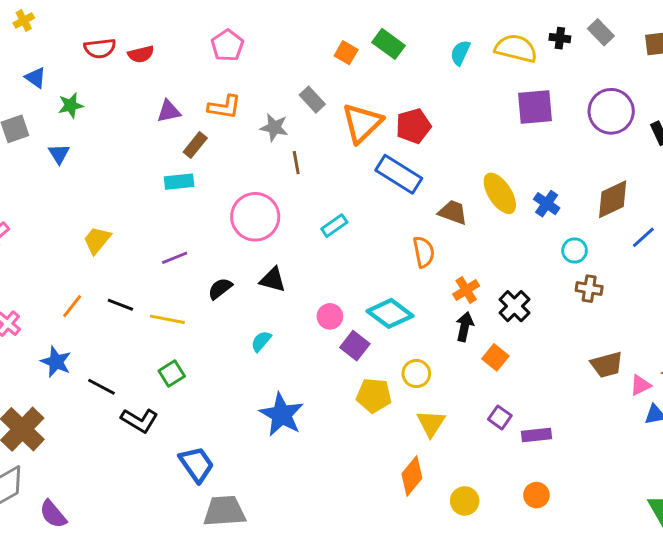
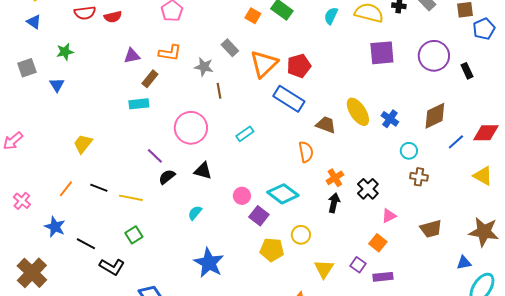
blue triangle: (35, 78) -> (34, 22), moved
purple line: (175, 258) -> (155, 156), moved, turned 66
orange square: (495, 357) -> (378, 243), moved
pink triangle: (640, 385) -> (389, 216), moved
yellow triangle: (431, 423) -> (324, 269), moved

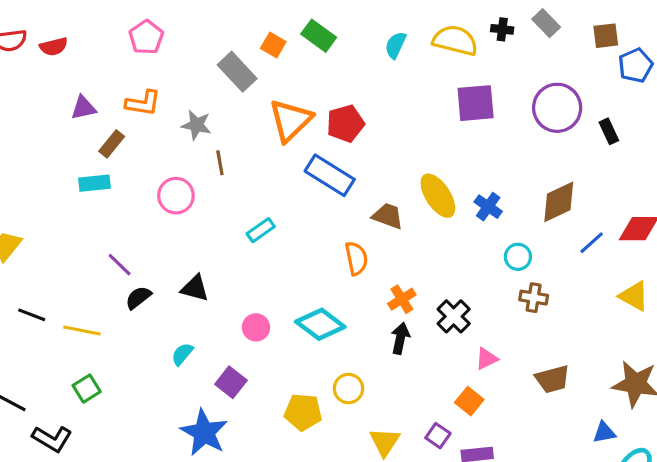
gray rectangle: (230, 48) -> (237, 72), moved, size x1.4
pink circle: (191, 128) -> (176, 196), moved, size x0.7
purple square: (259, 216) -> (231, 382), moved

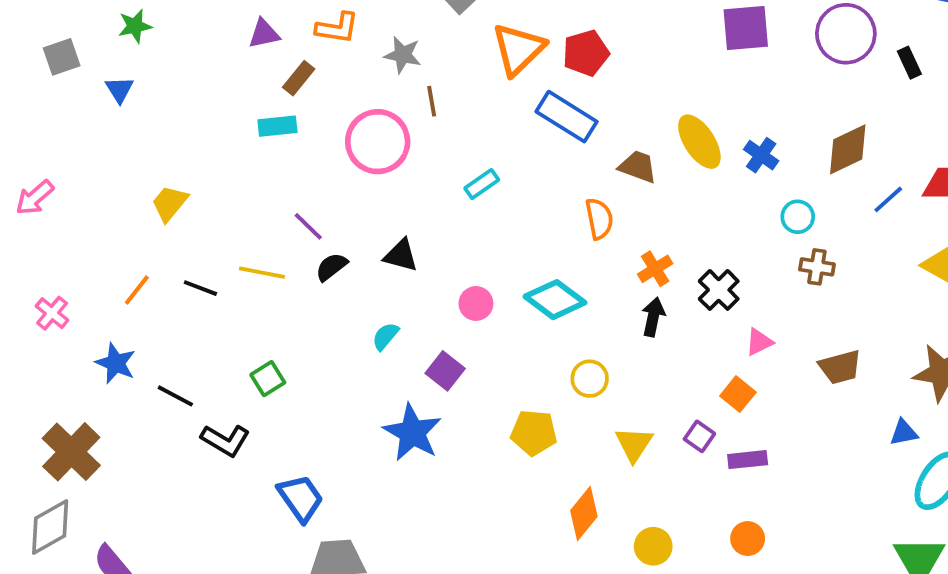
pink circle: (176, 196) -> (378, 142), size x1.4
yellow line: (82, 331) -> (262, 273), moved
yellow pentagon: (303, 412) -> (534, 433), moved

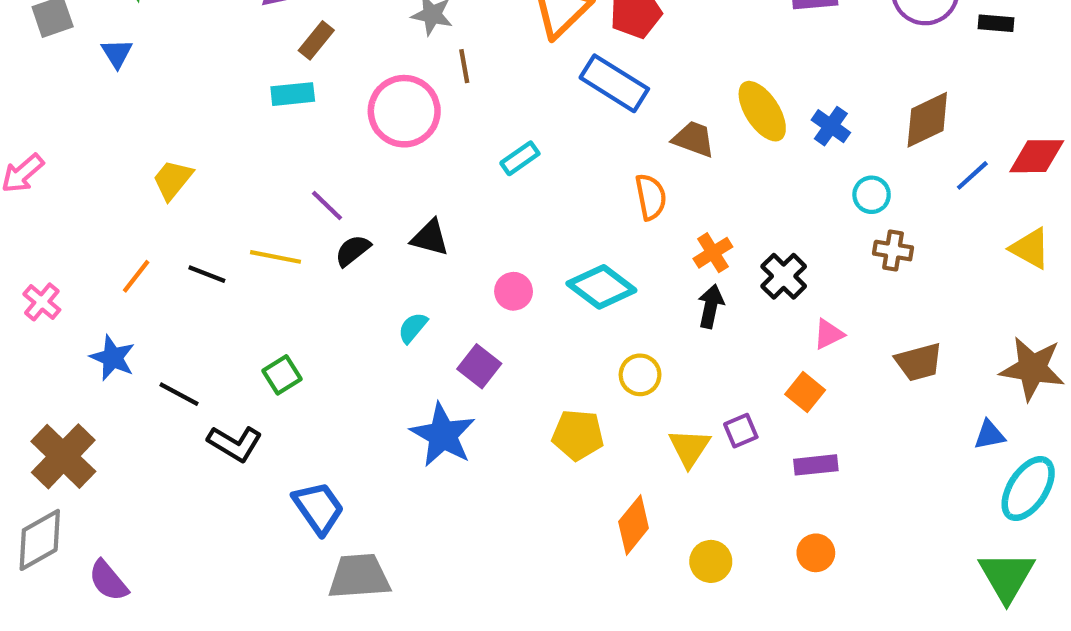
black rectangle: (909, 63) -> (996, 23), turned -60
purple square: (699, 436) -> (741, 431), moved, turned 32

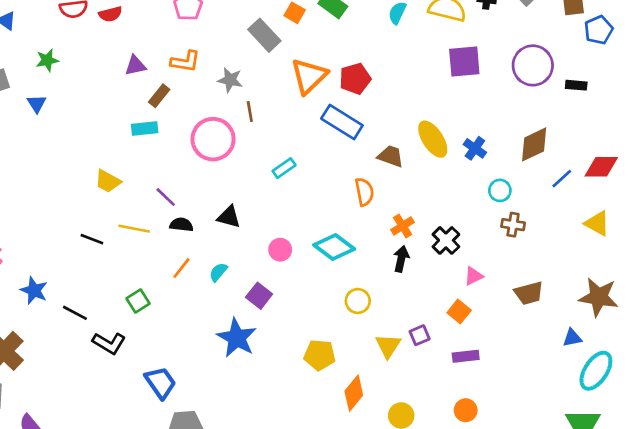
yellow trapezoid: (173, 180) -> (108, 181), moved, turned -100
black semicircle: (353, 251) -> (181, 225), turned 45
orange line: (136, 276) -> (181, 268), moved
yellow pentagon: (578, 435) -> (320, 355), moved

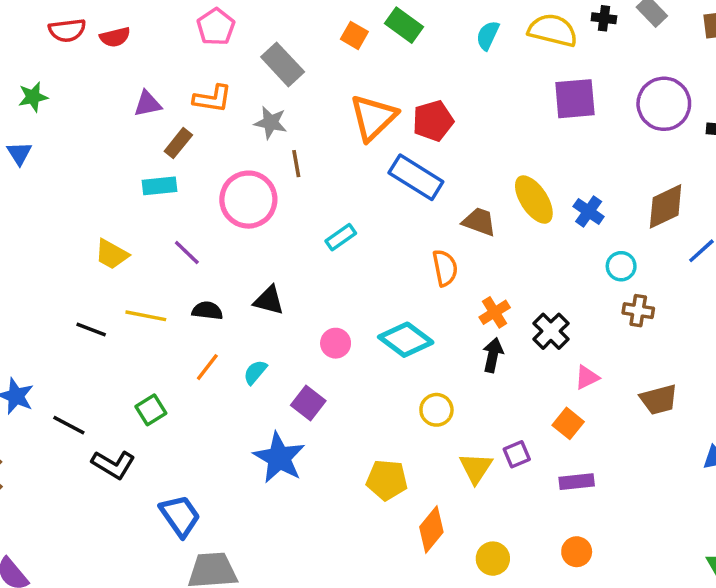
gray rectangle: (264, 35) -> (283, 64), moved
purple line: (166, 197) -> (187, 253), moved

